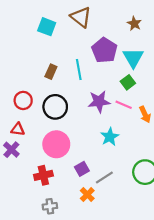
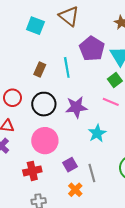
purple star: (99, 102) -> (76, 107), moved
gray line: (104, 177) -> (92, 173), turned -72

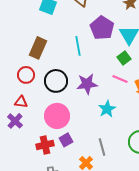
brown rectangle: (40, 70) -> (38, 48), moved, size x1.5
purple square: (70, 165) -> (66, 140), moved

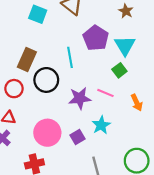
pink line: (120, 79) -> (105, 93), moved
black circle: (56, 81) -> (46, 80), moved
purple square: (66, 140) -> (77, 137), moved

